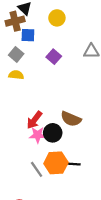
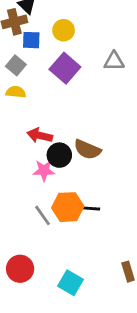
yellow circle: (57, 18) -> (64, 30), moved
purple square: (54, 57) -> (65, 68), size x1.5
red arrow: (34, 120) -> (40, 135), moved, turned 66
black circle: (53, 133) -> (59, 155), moved

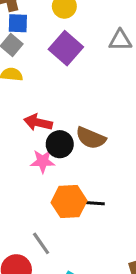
blue square: (31, 40) -> (18, 23), moved
gray line: (42, 215) -> (41, 243), moved

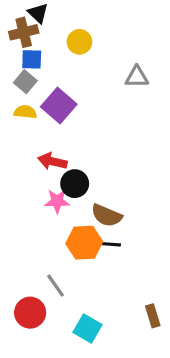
purple square: (66, 48) -> (59, 106), moved
brown semicircle: (91, 138) -> (107, 215), moved

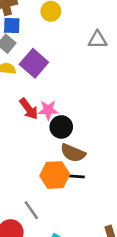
red arrow: (52, 161) -> (29, 109), turned -140
black circle: (75, 184) -> (61, 127), moved
pink star: (57, 201) -> (48, 110), moved

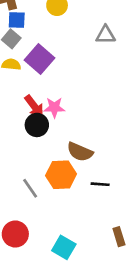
black circle: (61, 127) -> (37, 125), moved
black line: (76, 176) -> (100, 184), moved
gray line: (31, 210) -> (30, 188), moved

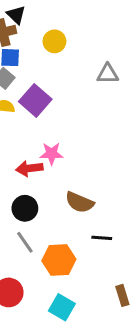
red arrow: (34, 106) -> (29, 168), moved, turned 120
black circle: (37, 125) -> (25, 208), moved
orange hexagon: (61, 175) -> (59, 260), moved

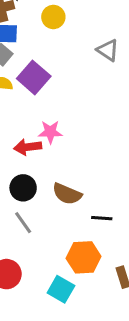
gray triangle: (108, 74) -> (108, 50), turned 35
brown semicircle: (80, 202) -> (67, 194), moved
orange hexagon: (59, 260) -> (84, 257), moved

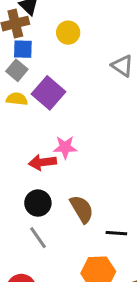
brown semicircle: (67, 194) -> (82, 209), turned -144

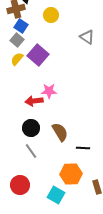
blue square: (23, 49) -> (21, 26), turned 32
yellow semicircle: (17, 99) -> (17, 59), turned -56

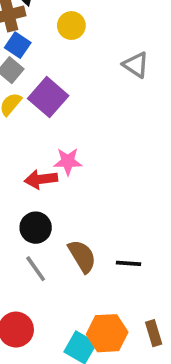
brown semicircle: (60, 132) -> (82, 256), moved
orange hexagon: (71, 174) -> (107, 333), moved

